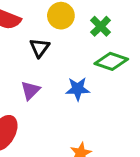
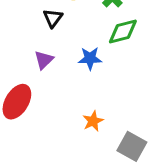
green diamond: (111, 61) -> (123, 32), turned -32

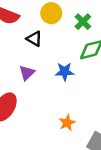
black triangle: (53, 18) -> (34, 39), turned -35

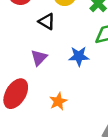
orange star: (67, 123) -> (58, 101), moved

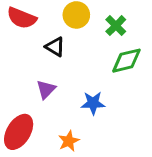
blue star: (79, 56) -> (93, 103), moved

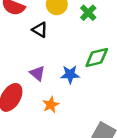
green diamond: (126, 61) -> (97, 58), moved
purple triangle: (46, 89) -> (37, 73), moved, turned -35

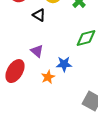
blue star: (70, 74) -> (64, 64), moved

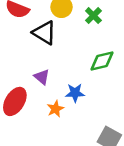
black triangle: (39, 15) -> (44, 33), size x1.5

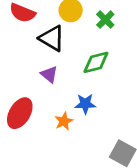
green diamond: (102, 61) -> (96, 62), moved
purple triangle: (42, 77) -> (49, 74), moved

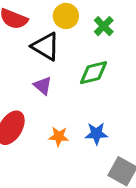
blue star: (85, 104) -> (96, 134), moved
orange star: (64, 121) -> (59, 136), turned 30

